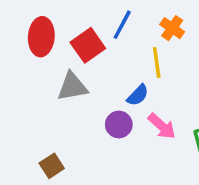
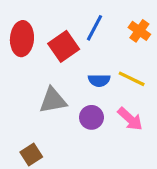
yellow line: (157, 63) -> (132, 79), moved, turned -56
gray triangle: (72, 87) -> (53, 100), moved
blue semicircle: (138, 95) -> (99, 80), moved, turned 45

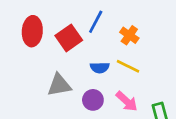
orange cross: (139, 31) -> (129, 35), moved

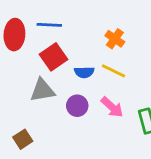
blue line: (96, 22) -> (49, 25), moved, turned 65
red square: (69, 38) -> (53, 57), moved

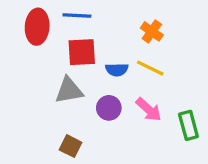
red square: (53, 57) -> (82, 52), turned 32
brown square: (23, 139) -> (71, 146), moved, turned -30

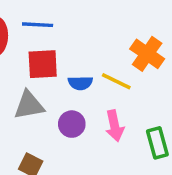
orange cross: (152, 31) -> (147, 54), moved, size x1.4
pink arrow: (149, 109) -> (115, 126), turned 36

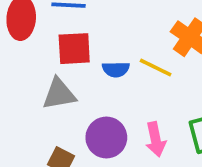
purple circle: (72, 124) -> (106, 138), moved, size x1.4
pink arrow: (115, 126) -> (156, 139), moved

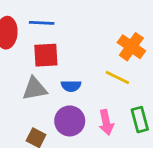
yellow line: (156, 67) -> (117, 78), moved
blue semicircle: (116, 69) -> (71, 86), moved

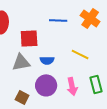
blue line: (42, 23) -> (58, 20), moved
orange cross: (131, 47) -> (90, 18), moved

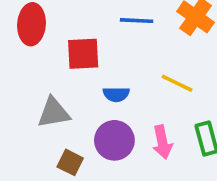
gray triangle: (21, 62) -> (54, 113), moved

